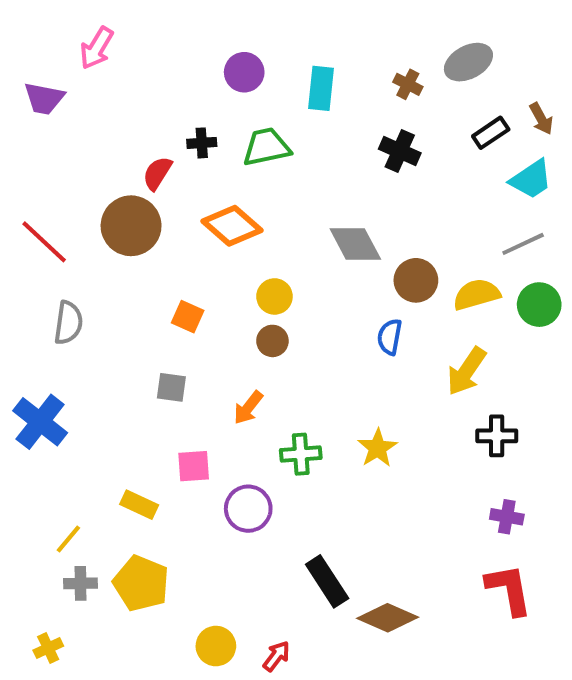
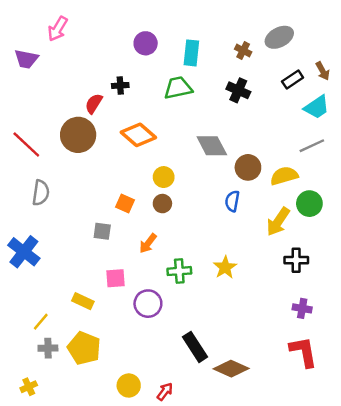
green trapezoid: (266, 147) -> (178, 88), moved
green circle: (539, 305) -> (309, 204), moved
orange square: (188, 317) -> (125, 204), moved

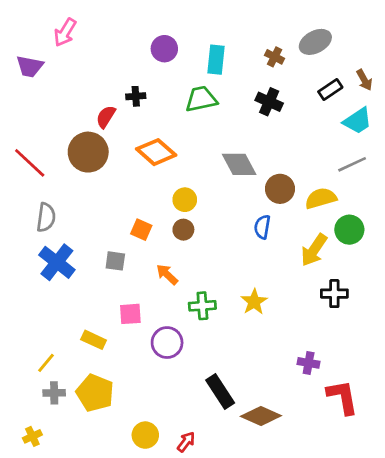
orange arrow: (148, 243) -> (167, 275), turned 95
blue cross: (24, 252) -> (57, 262), moved
purple cross: (302, 308) -> (309, 363), moved

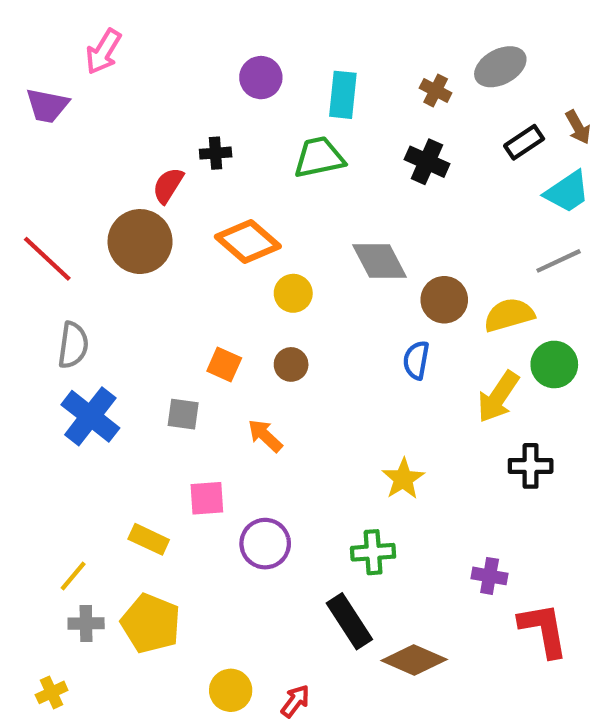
yellow circle: (185, 200) -> (293, 293), moved
green cross: (202, 306) -> (373, 552), moved

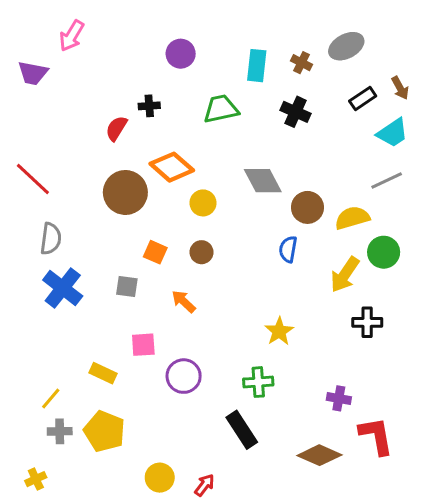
cyan rectangle: (343, 95) -> (257, 66), moved
brown circle: (140, 242) -> (125, 192), moved
brown diamond: (414, 660) -> (319, 455), moved

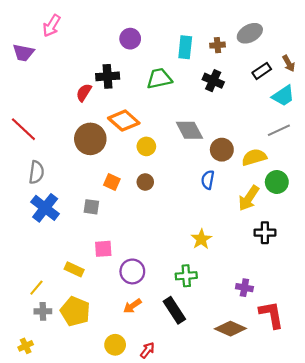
brown cross: (302, 63) -> (217, 45), turned -32
black cross: (149, 106) -> (108, 76), size x1.5
orange arrow: (184, 301) -> (132, 306), moved, turned -78

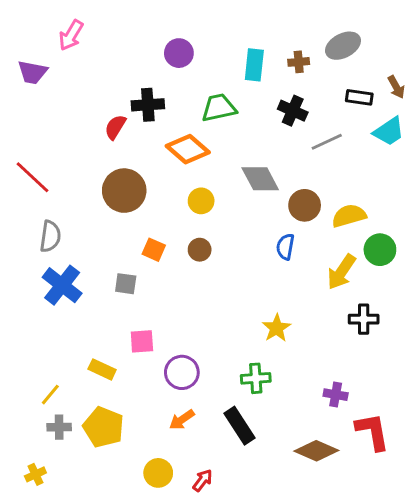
black rectangle: (262, 71) -> (359, 97), turned 42
orange diamond: (124, 121) -> (188, 149), moved
gray line: (279, 130) -> (327, 142), moved

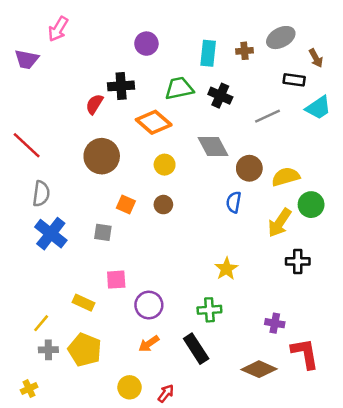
brown arrow: (396, 87) -> (316, 58), moved
black cross: (293, 111) -> (220, 96), moved

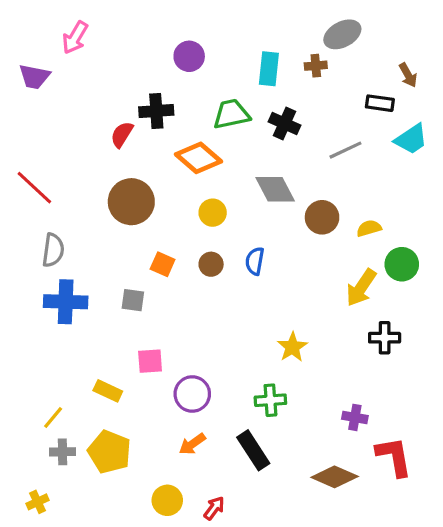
gray ellipse: (281, 38) -> (342, 34), moved
yellow semicircle: (286, 177) -> (369, 228), size x0.7
blue semicircle: (234, 202) -> (255, 261), moved
blue cross: (51, 234) -> (66, 302), turned -36

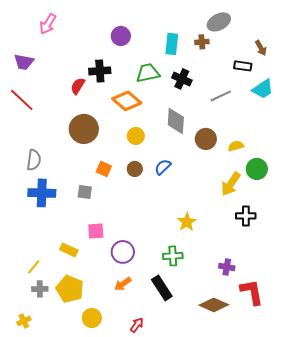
purple trapezoid: (34, 77) -> (24, 62), moved
red line: (34, 188) -> (22, 100), moved
gray diamond: (275, 189) -> (176, 121), turned 32
blue semicircle: (255, 261) -> (163, 167), turned 36
yellow circle: (167, 500) -> (92, 318), moved

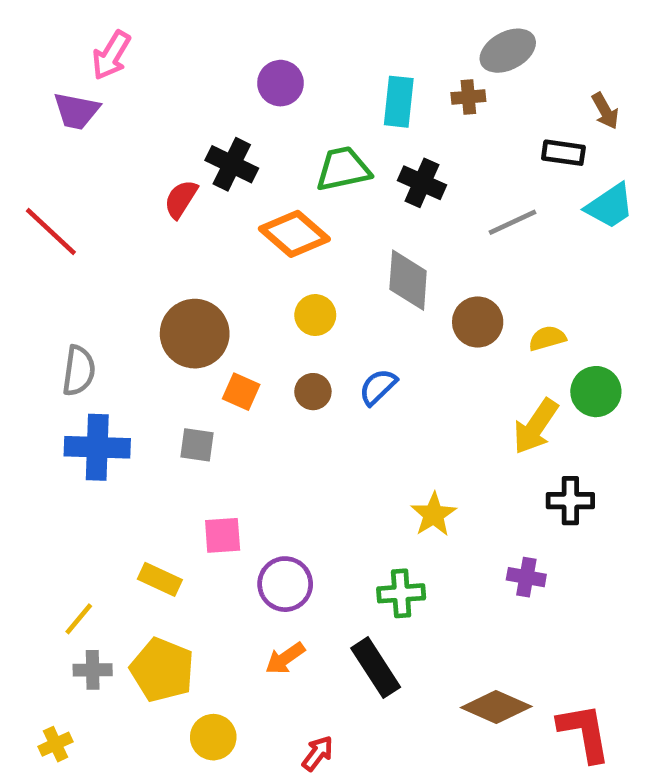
purple trapezoid: (24, 62) -> (76, 111), moved
black cross: (100, 71) -> (232, 164), turned 30
brown circle: (84, 129) -> (195, 334), moved
purple cross: (227, 267) -> (526, 577), moved
red L-shape: (252, 292) -> (584, 733), moved

